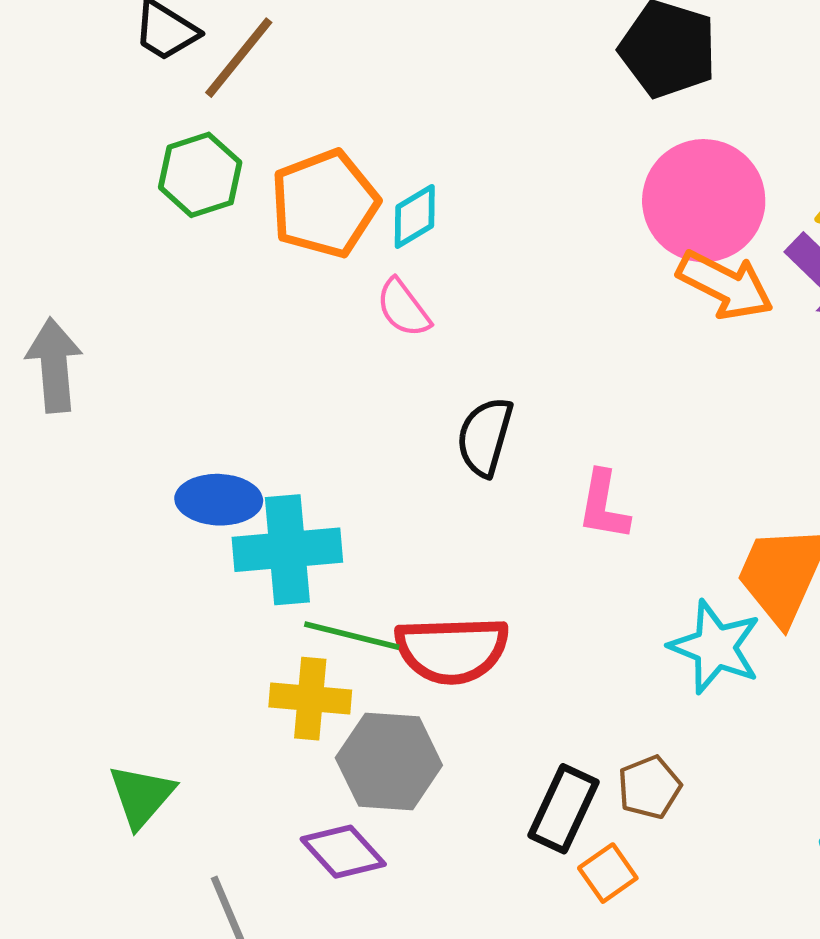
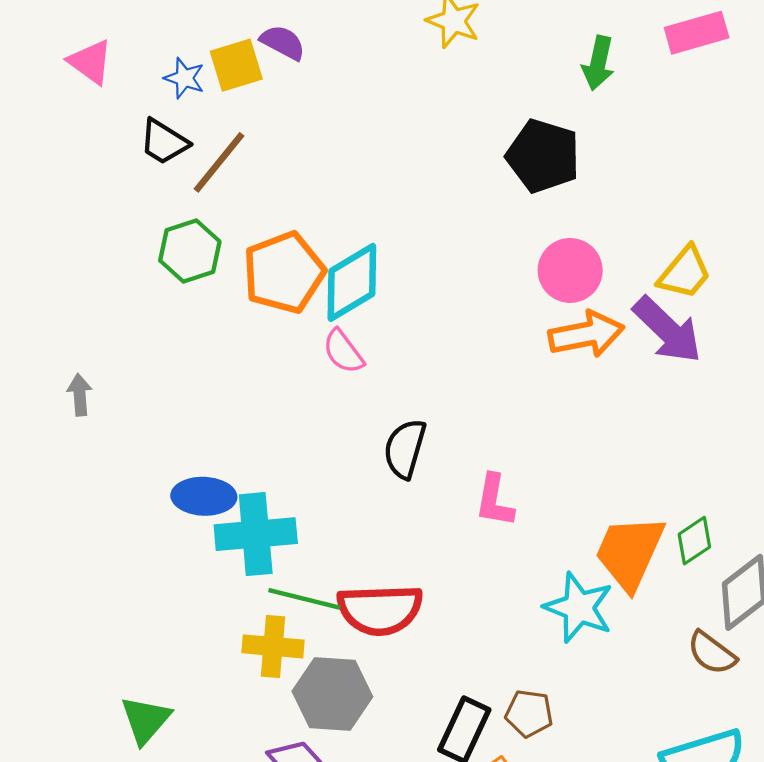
pink circle: (704, 201) -> (570, 270), size x0.7
cyan diamond: (415, 216) -> (352, 282), size x1.6
orange arrow: (725, 285) -> (586, 334), turned -38
gray arrow: (54, 365) -> (80, 395), size x0.6
brown pentagon: (649, 787) -> (529, 713), turned 30

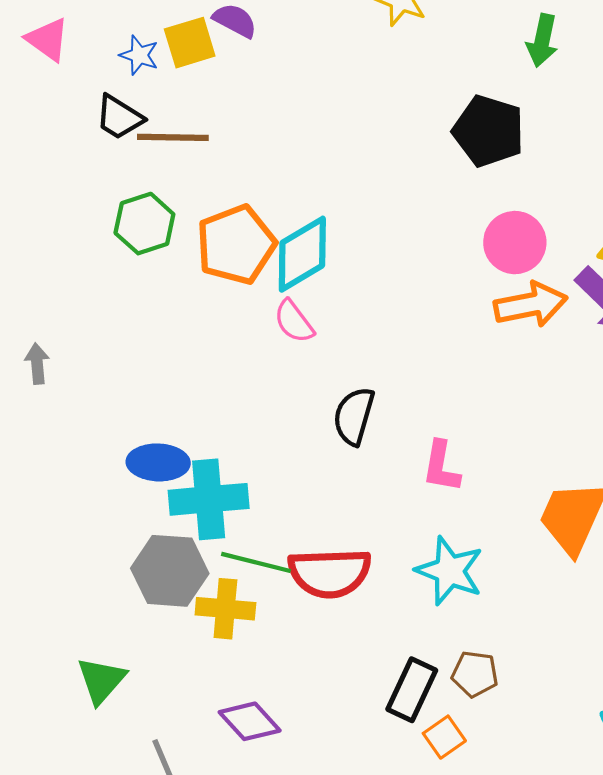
brown line: (219, 162) -> (173, 137), turned 52
cyan star: (579, 608) -> (450, 571), moved
gray hexagon: (332, 694) -> (170, 571), moved

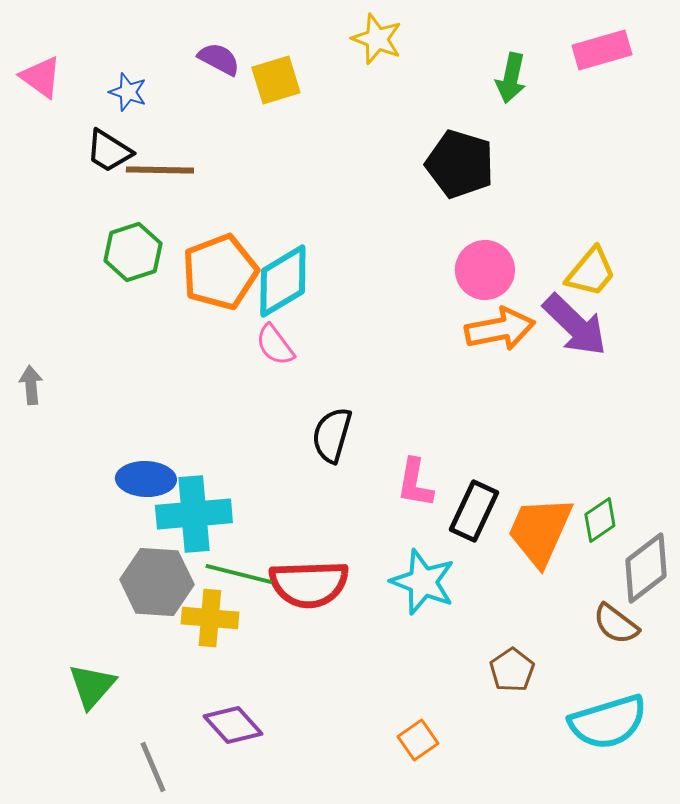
yellow square: (190, 43) -> (276, 80), moved
brown pentagon: (475, 674) -> (512, 670), moved, turned 30
black rectangle: (412, 690) -> (474, 511), moved

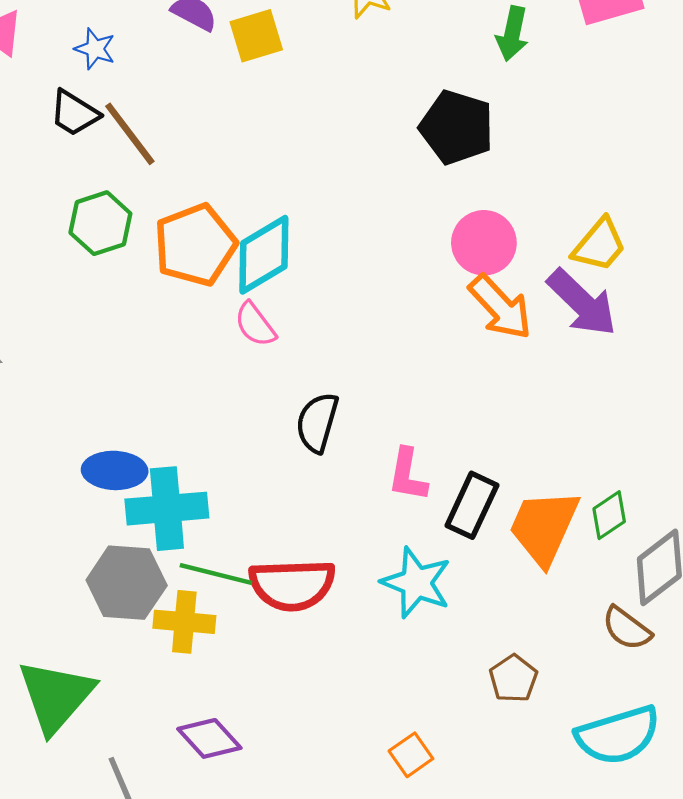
brown line: (160, 170) -> (130, 134), turned 52
orange arrow: (500, 329) -> (500, 307), turned 58
green triangle: (92, 686) -> (56, 696), size x1.5

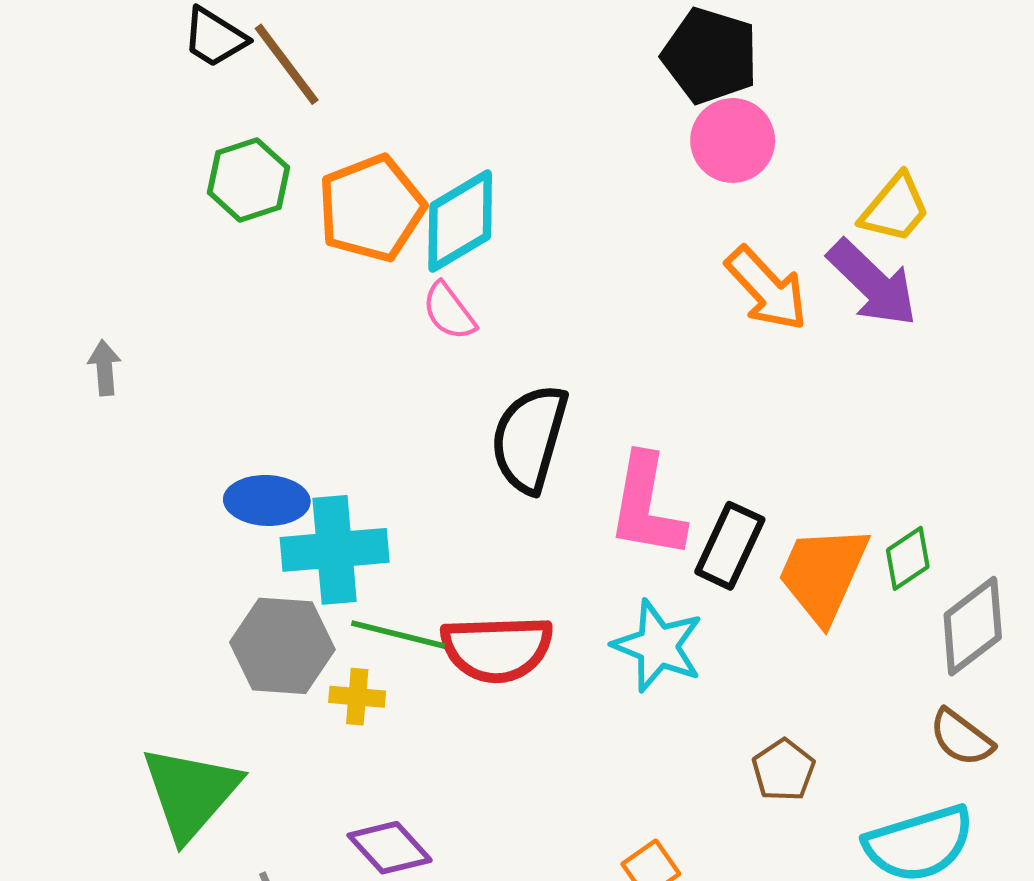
pink circle: (484, 243) -> (733, 140), moved
black semicircle: (317, 423) -> (529, 438), size x1.4
pink L-shape: (408, 475) -> (647, 506), size x1.5
yellow cross: (184, 622) -> (357, 697), size x0.7
brown semicircle: (627, 628) -> (961, 738), moved

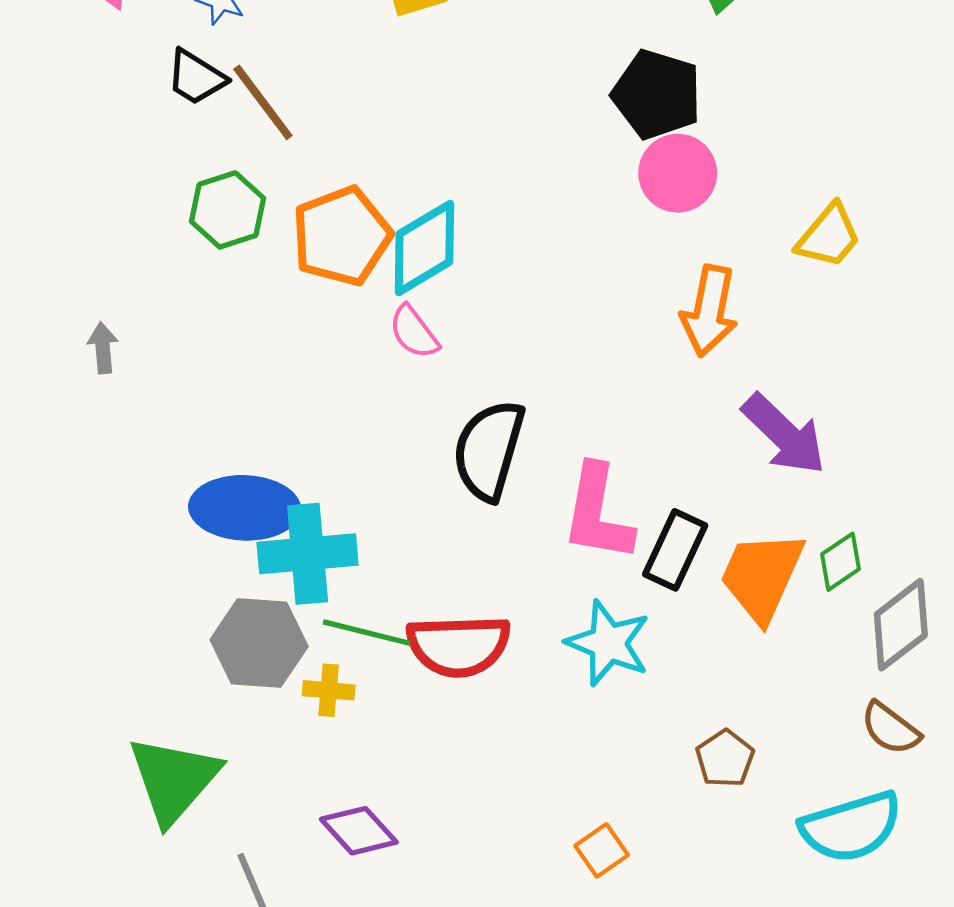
purple arrow: (872, 283) -> (784, 434), moved
orange arrow: (767, 289) -> (709, 311), turned 54
gray arrow: (104, 368) -> (103, 348), moved
blue ellipse: (267, 500) -> (245, 508), size x1.4

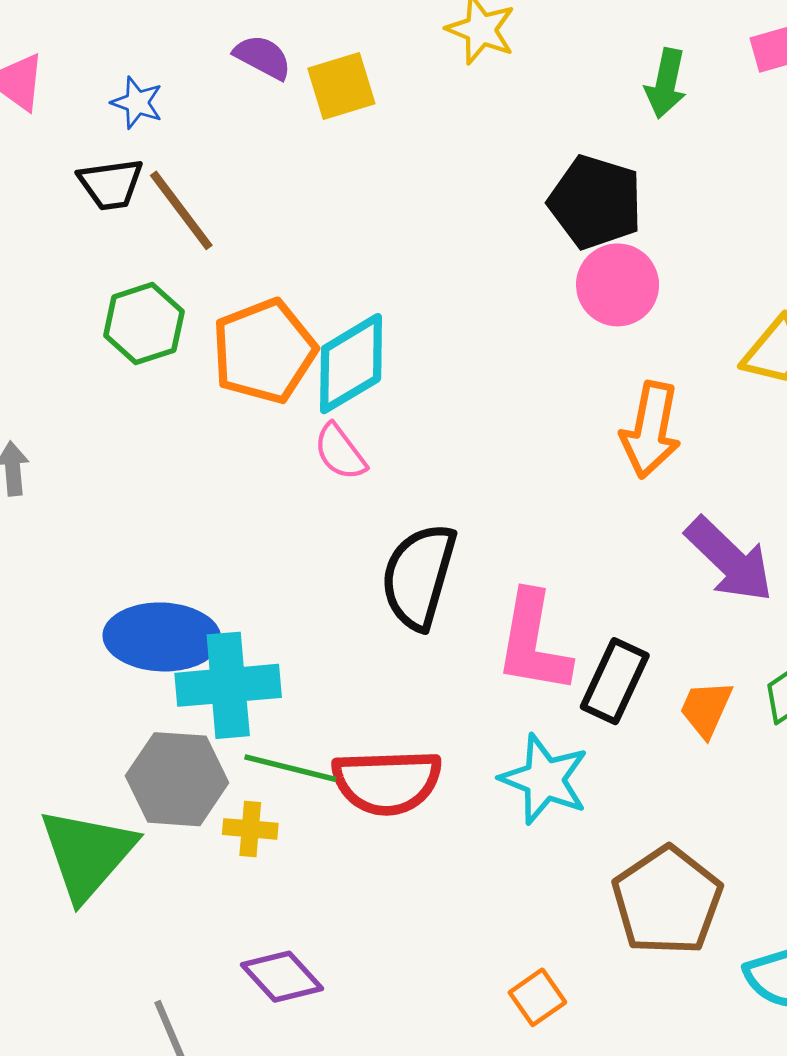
black trapezoid: (196, 77) -> (111, 184), turned -40
orange trapezoid: (762, 576) -> (706, 709), size x0.6
brown pentagon: (725, 759) -> (667, 901), size x1.8
green triangle: (174, 780) -> (87, 854), moved

